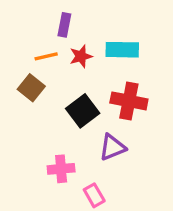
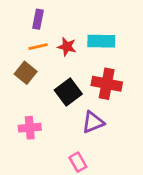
purple rectangle: (64, 25) -> (38, 19), moved
red star: (81, 56) -> (67, 47), turned 30
pink cross: (61, 169) -> (30, 128), moved

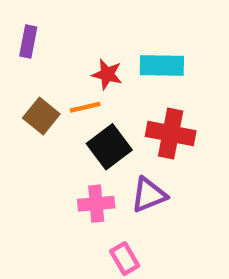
purple rectangle: (38, 19) -> (28, 41), moved
orange line: (38, 47) -> (85, 107), moved
pink cross: (30, 128) -> (96, 204), moved

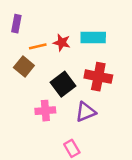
orange line: (85, 107) -> (38, 46), moved
pink cross: (96, 204) -> (45, 111), moved

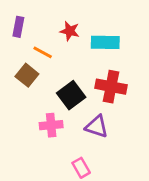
red star: (62, 43) -> (70, 31), moved
orange line: (38, 46) -> (43, 52), turned 42
purple triangle: (86, 112) -> (97, 127), turned 40

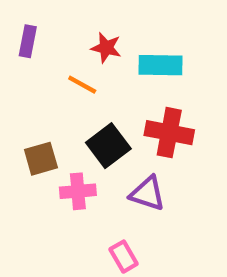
orange line: (43, 52) -> (82, 85), moved
brown square: (27, 75) -> (41, 159), moved, turned 35

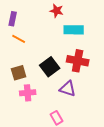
red star: (106, 48) -> (57, 11), moved
orange line: (82, 85) -> (19, 39), moved
pink cross: (78, 191) -> (28, 93), moved

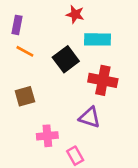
black square: (50, 67) -> (66, 59), moved
pink cross: (28, 93) -> (47, 136), moved

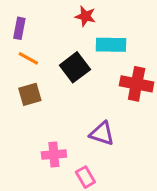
red cross: (103, 80) -> (137, 84), moved
brown square: (25, 96) -> (30, 94), moved

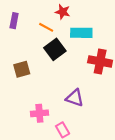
orange line: (28, 58) -> (46, 27), moved

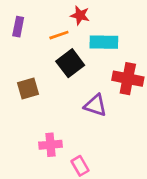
orange line: (46, 27) -> (59, 35), turned -48
purple triangle: (75, 98) -> (95, 105), moved

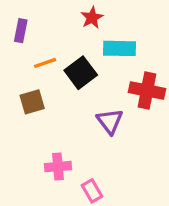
red star: (80, 15) -> (92, 18), turned 30
orange line: (59, 35) -> (45, 63), moved
purple triangle: (95, 105) -> (110, 121), turned 35

